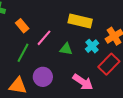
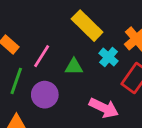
yellow rectangle: (80, 21) -> (87, 26), turned 40
purple circle: (43, 77) -> (45, 95), moved

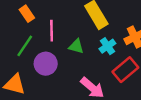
pink line: (42, 56) -> (52, 31), turned -48

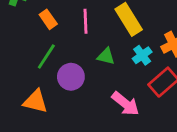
pink line: (52, 31) -> (85, 21), moved

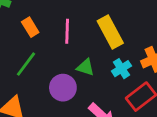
purple circle: (71, 77) -> (63, 88), moved

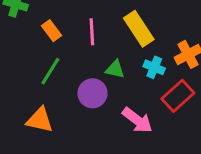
cyan cross: (121, 69) -> (154, 67), turned -30

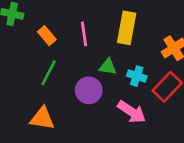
yellow rectangle: (139, 29) -> (127, 28), turned 48
cyan cross: (154, 67) -> (137, 76), moved

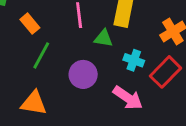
orange rectangle: (47, 36) -> (30, 24), moved
green triangle: (108, 67) -> (104, 38), moved

